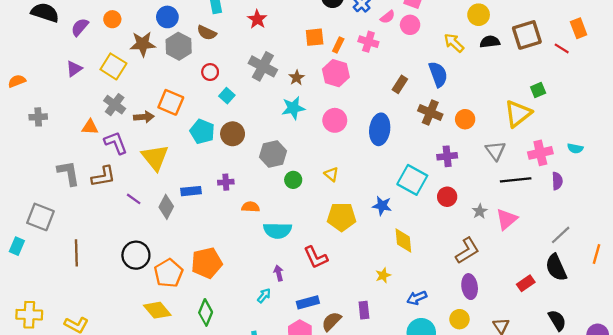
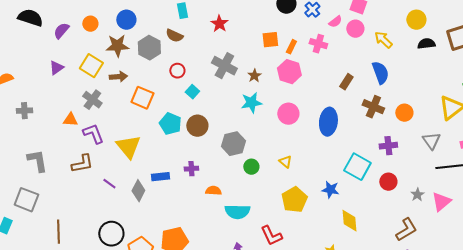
blue circle: (167, 17) -> (126, 20), moved
yellow arrow: (454, 43) -> (383, 40), moved
brown arrow: (144, 117) -> (118, 77), moved
gray L-shape: (69, 173) -> (37, 161), moved
yellow pentagon: (342, 217) -> (294, 200), turned -30

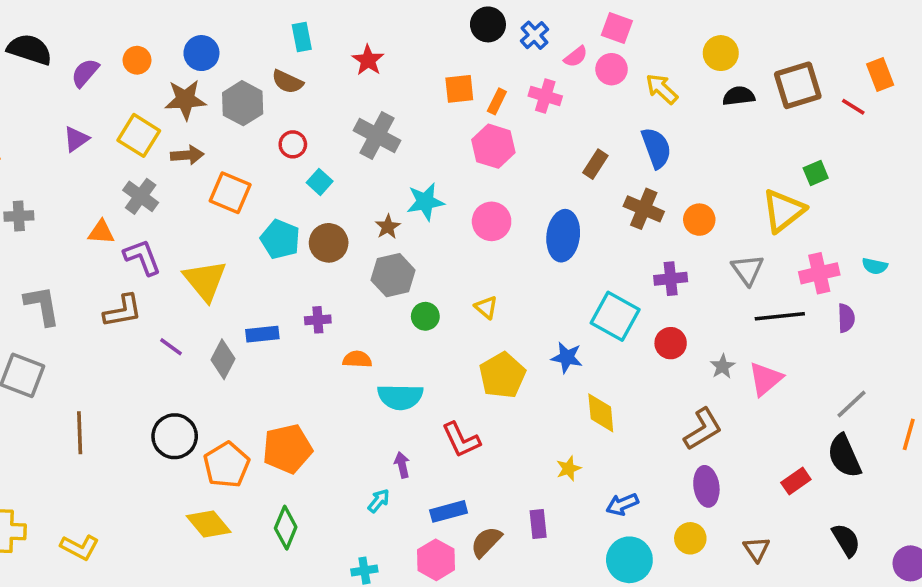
brown star: (254, 76) -> (388, 227), moved

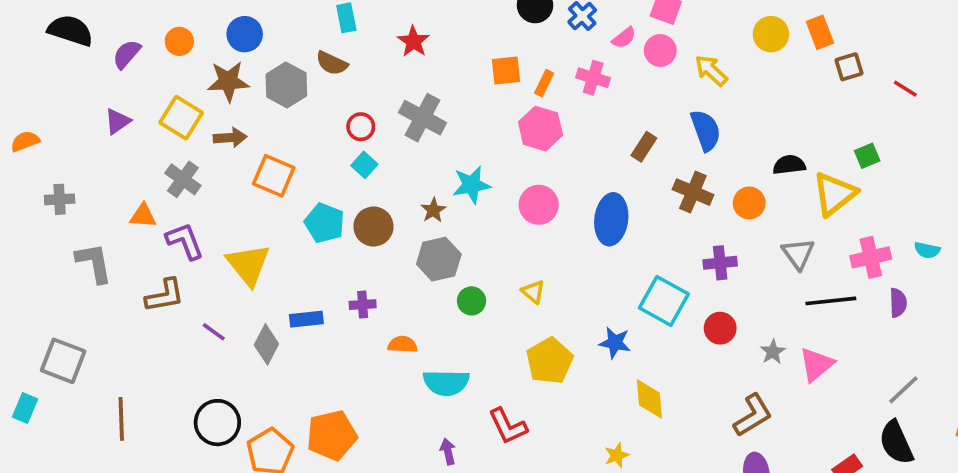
orange rectangle: (880, 75) -> (820, 32), moved
brown square: (798, 85) -> (849, 67), size x0.6
black semicircle: (739, 96) -> (789, 165), moved
red circle: (293, 144) -> (361, 127), moved
gray L-shape: (42, 306) -> (94, 263), moved

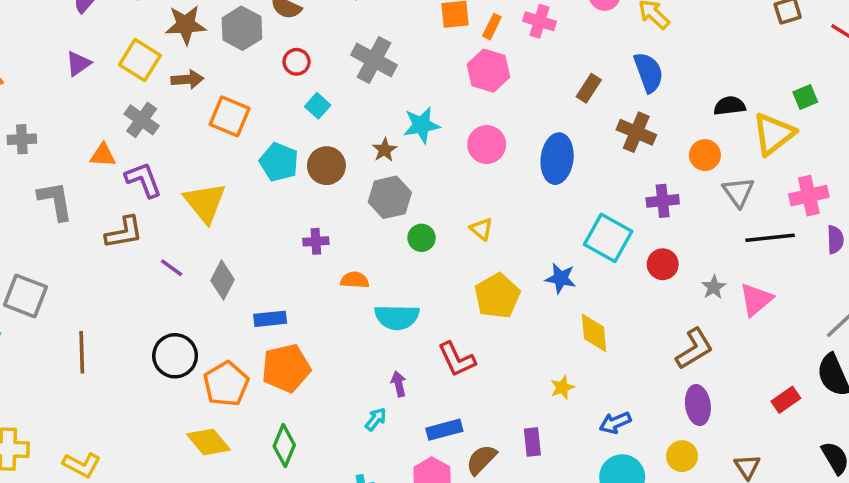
red circle: (361, 127) -> (297, 62), moved
orange circle: (749, 203) -> (705, 155), moved
blue rectangle: (306, 319) -> (270, 319), moved

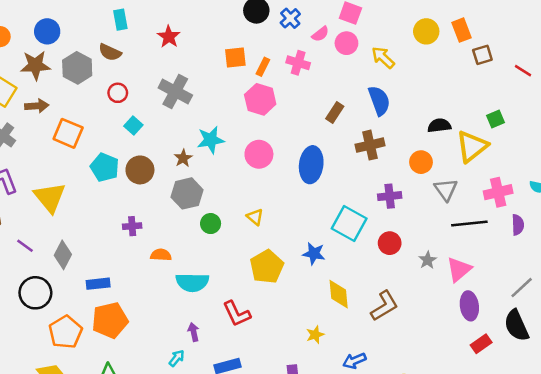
brown cross: (636, 132) -> (370, 145), turned -36
brown L-shape: (694, 349) -> (384, 306), moved
black circle: (175, 356) -> (35, 293), moved
purple ellipse: (698, 405) -> (469, 306), moved

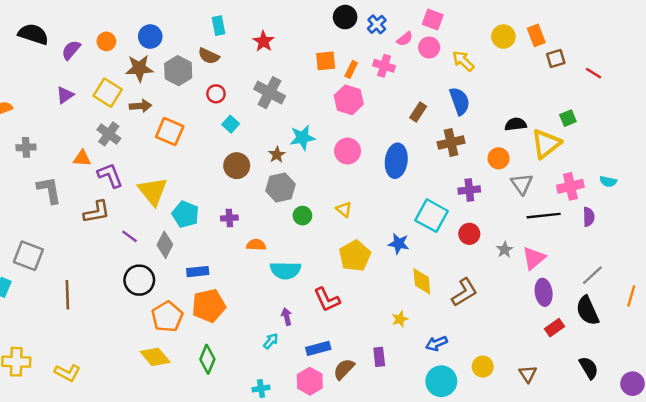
cyan pentagon: (105, 167) -> (186, 214), moved

